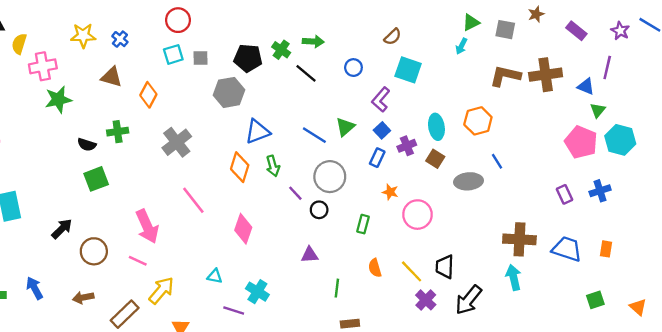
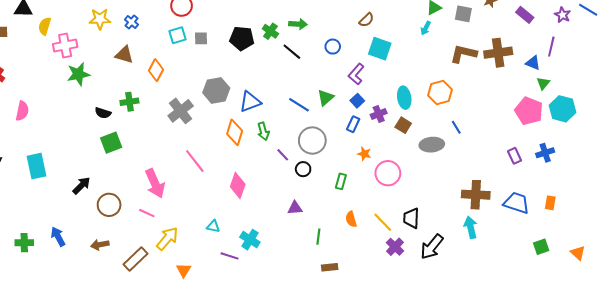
gray hexagon: (229, 92) -> (216, 90), moved

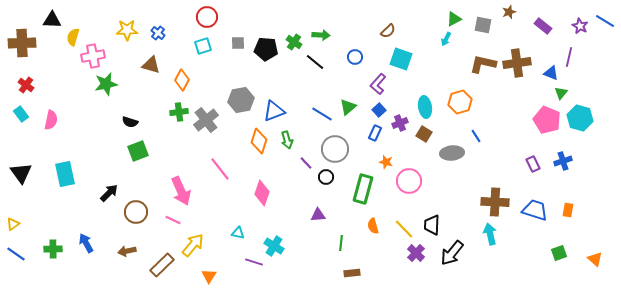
gray square: (201, 38) -> (238, 43), moved
green cross: (129, 102) -> (179, 112), moved
green rectangle: (341, 181) -> (363, 189), size x1.8

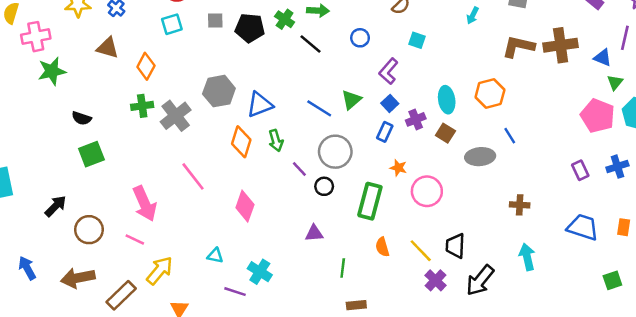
cyan square: (401, 59) -> (417, 40), size x0.6
brown cross: (495, 202) -> (520, 205), moved, size x0.6
brown arrow: (127, 251) -> (78, 278), size x1.5

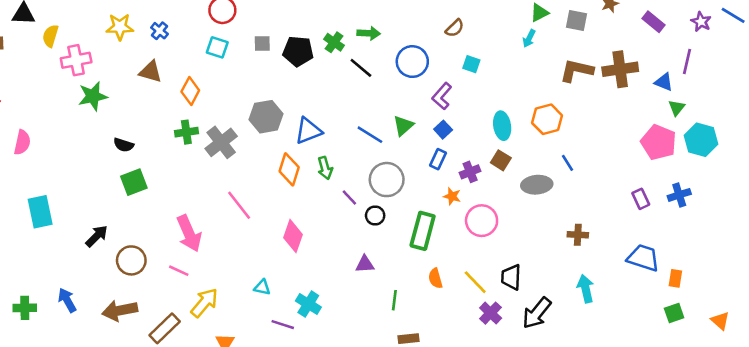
cyan square: (172, 24) -> (217, 47), turned 35
blue circle: (360, 38) -> (412, 62), size x1.6
purple cross: (416, 119) -> (470, 172), moved
orange rectangle: (624, 227) -> (675, 278), moved

